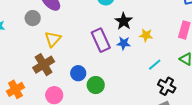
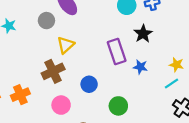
yellow star: (146, 35) -> (176, 65), moved
blue star: (124, 43) -> (140, 67), moved
green circle: (96, 85) -> (118, 106), moved

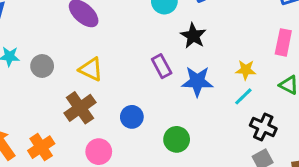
gray circle: (46, 21) -> (42, 66), moved
yellow triangle: (66, 45) -> (91, 69), turned -42
purple rectangle: (117, 51) -> (162, 66), size x0.7
blue star: (140, 67) -> (197, 81), size x1.5

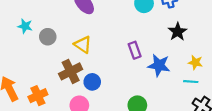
black star: (193, 36) -> (178, 32), moved
cyan line: (243, 96) -> (191, 82), turned 40
blue circle: (132, 117) -> (92, 82), moved

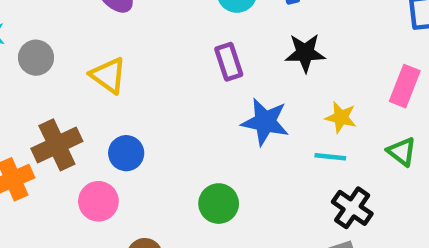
black star: (178, 32) -> (305, 53), turned 30
purple rectangle: (135, 50) -> (229, 62), moved
brown cross: (71, 71) -> (57, 145), moved

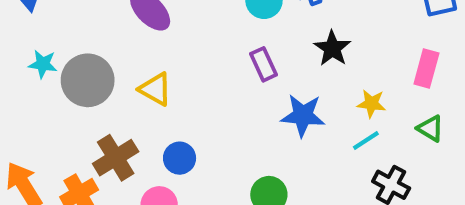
black star: (305, 53) -> (332, 48), turned -30
gray circle: (36, 58) -> (88, 80), size x1.6
cyan line: (330, 157) -> (366, 140), turned -32

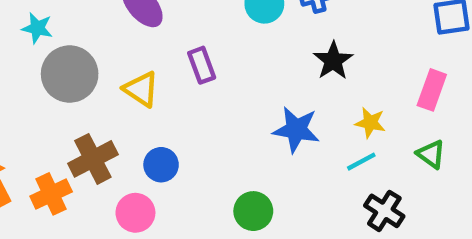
cyan star: (43, 64) -> (37, 28), moved
purple rectangle: (264, 64) -> (202, 65), moved

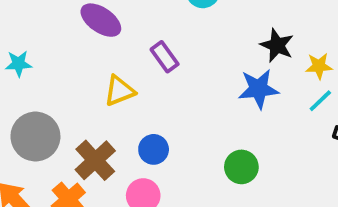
black star: (333, 61) -> (277, 45), moved
gray circle: (70, 74) -> (35, 137), moved
yellow triangle: (141, 89) -> (119, 91), turned -40

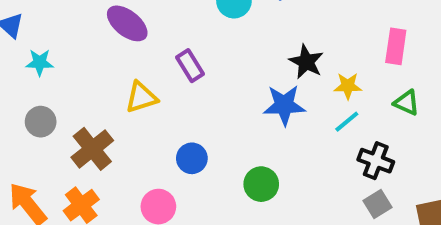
gray circle: (35, 137) -> (41, 122), moved, size x0.6
blue circle: (154, 149) -> (192, 158), moved
brown cross: (95, 160) -> (92, 149), moved

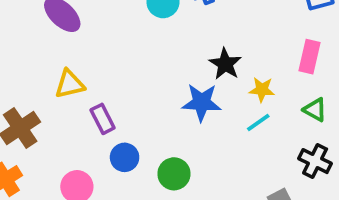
purple rectangle: (190, 66) -> (103, 119), moved
blue circle: (192, 158) -> (125, 157), moved
black cross: (376, 161) -> (315, 161), moved

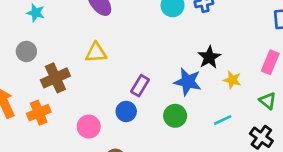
purple rectangle: (103, 119) -> (140, 86), moved, turned 48
cyan line: (258, 123) -> (223, 120), moved
green circle: (174, 174) -> (175, 116), moved

